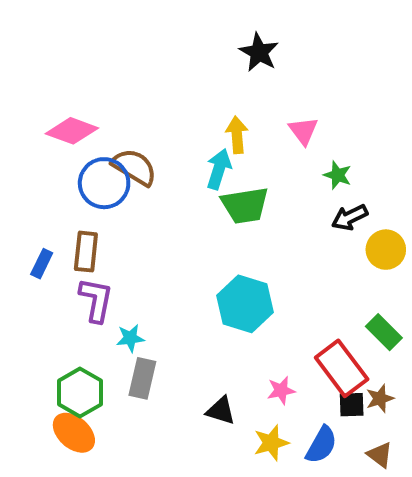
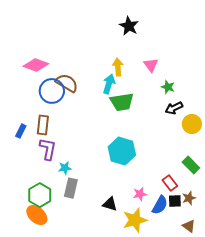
red rectangle: (342, 368) -> (170, 183), size x0.6
yellow star: (271, 443) -> (135, 220), size x1.4
blue semicircle: (321, 445) -> (160, 205), moved

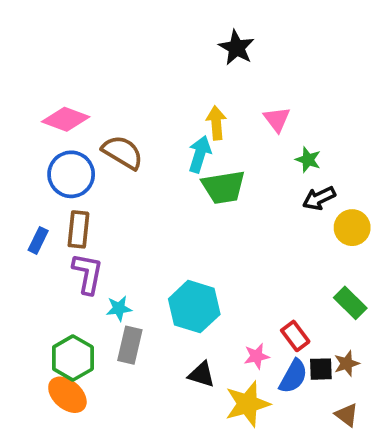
blue circle: (52, 91) -> (71, 174), moved
cyan hexagon: (122, 151) -> (194, 307), moved
red rectangle: (170, 183) -> (295, 336), moved

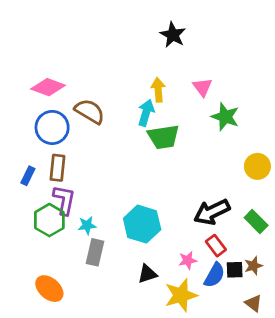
green star: (308, 160) -> (225, 117), size x1.5
black arrow: (319, 198) -> (212, 212), moved, size x1.5
green hexagon: (73, 358) -> (49, 220), moved
black triangle: (202, 375) -> (147, 274), turned -35

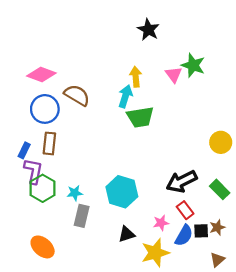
green star: (225, 117) -> (193, 65), moved
purple L-shape: (64, 200) -> (33, 171), moved
brown triangle: (253, 303) -> (217, 260), turned 42

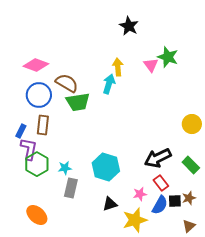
green trapezoid: (140, 117) -> (78, 102), moved

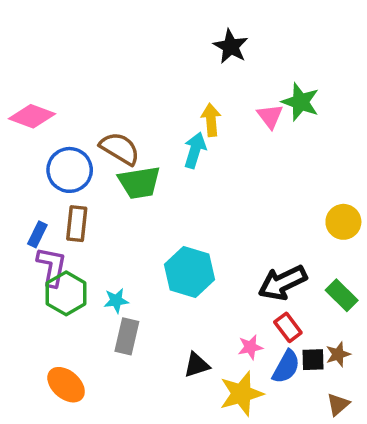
pink diamond: (36, 65) -> (32, 116), moved
cyan hexagon: (106, 167) -> (190, 272), moved

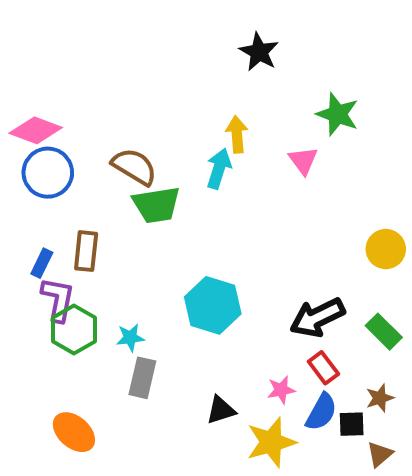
pink triangle: (270, 116) -> (303, 161), moved
blue circle: (70, 170) -> (48, 173), moved
black square: (313, 360) -> (352, 424), moved

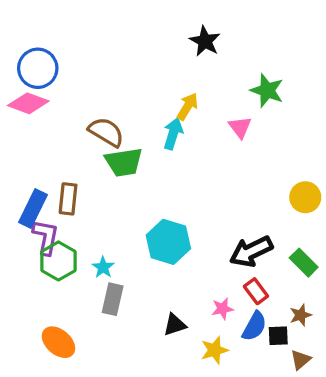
yellow arrow: (237, 134) -> (187, 106), turned 36
blue circle: (48, 173) -> (38, 68), moved
blue rectangle: (42, 263) -> (33, 208), size x1.6
cyan star: (130, 338) -> (103, 267), turned -30
yellow star: (271, 442) -> (215, 350), size x0.7

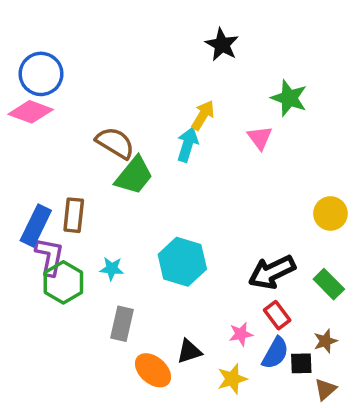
green trapezoid: (124, 162) -> (134, 176), turned -42
cyan star: (103, 267) -> (112, 269), moved, turned -30
orange ellipse: (58, 342) -> (153, 370), moved

